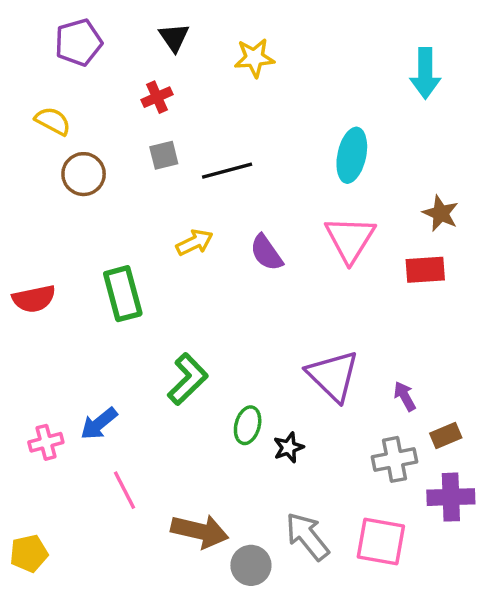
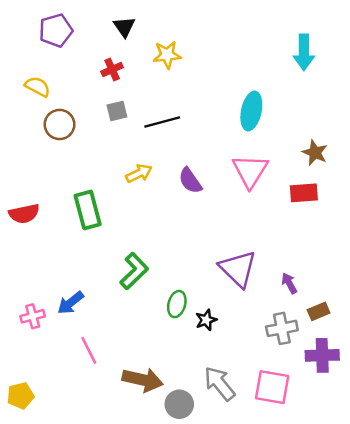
yellow star: (254, 58) -> (167, 55), moved

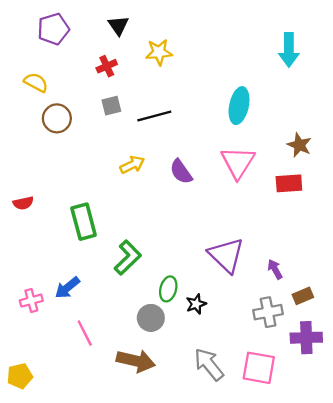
green rectangle: (88, 210) -> (84, 222), moved
red semicircle: (24, 214) -> (23, 203), size x0.7
gray circle: (179, 404) -> (151, 318), moved

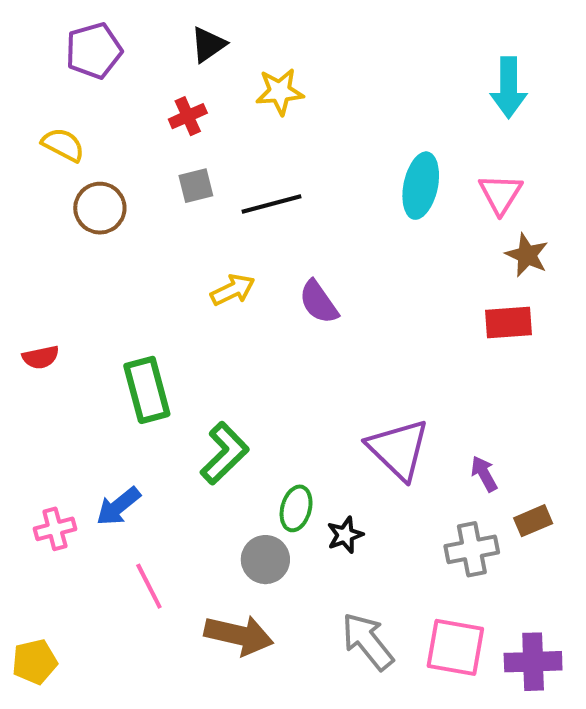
black triangle: (118, 26) -> (208, 45), turned 30
pink triangle: (238, 162) -> (500, 194), moved, size x0.7
purple cross: (306, 338) -> (533, 662), moved

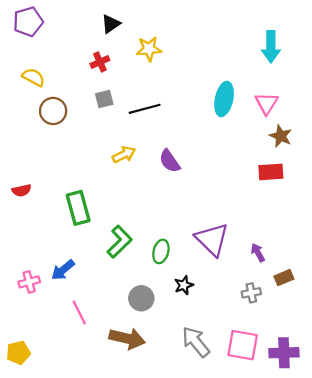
purple pentagon: (94, 51) -> (28, 22), moved
green ellipse: (296, 508) -> (161, 251), moved
gray cross: (472, 549) -> (251, 293), size x0.7

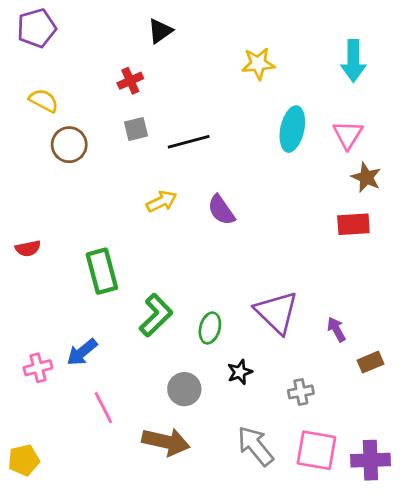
black triangle: (111, 24) -> (160, 31), moved
yellow star: (149, 49) -> (258, 64), moved
gray cross: (251, 293) -> (301, 392), moved

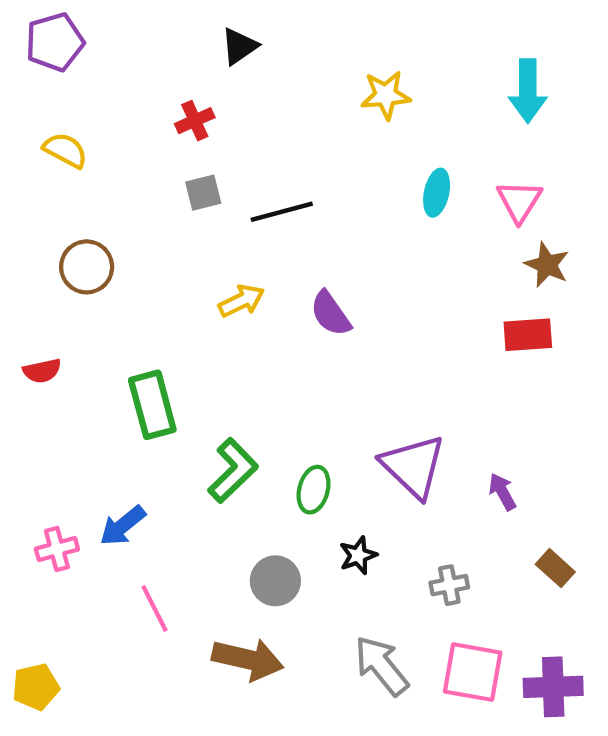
cyan ellipse: (292, 129) -> (437, 193), size x0.7
brown circle: (69, 145) -> (87, 267), moved
brown rectangle: (370, 362) -> (555, 568), moved, turned 65

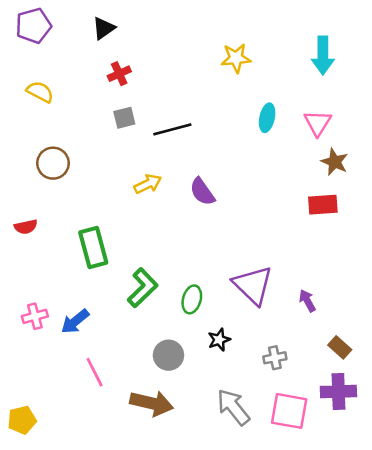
black triangle: (239, 46) -> (104, 28), moved
pink cross: (57, 549) -> (35, 316), moved
purple cross: (553, 687) -> (338, 392), moved

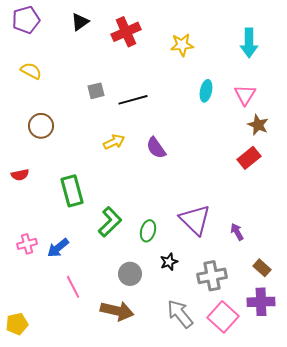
red cross: (119, 74) -> (126, 32), moved, size x1.6
red rectangle: (323, 205) -> (249, 158), turned -35
gray cross: (275, 358) -> (212, 276), size x1.6
pink square: (289, 411) -> (223, 317), turned 32

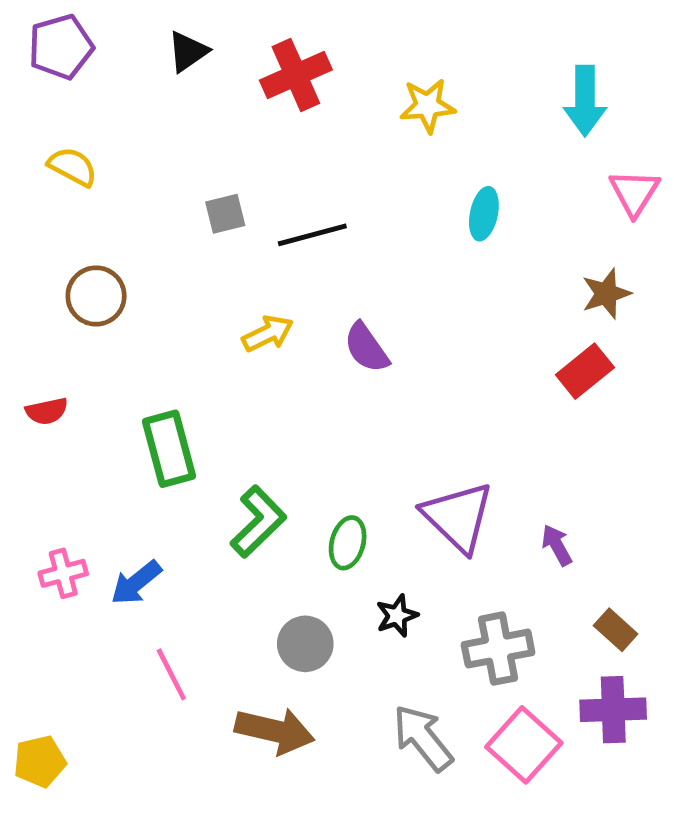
pink triangle: (245, 95) -> (634, 193), moved
brown star: (258, 125) -> (606, 294), turned 30

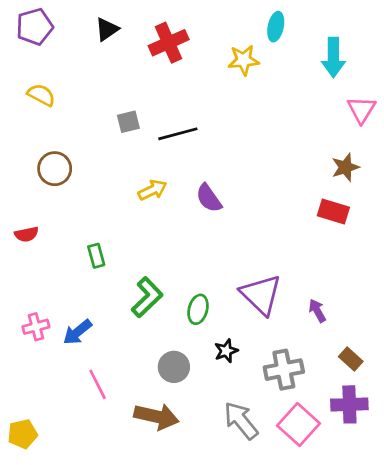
cyan ellipse: (484, 214) -> (276, 27), moved
red rectangle: (585, 371) -> (333, 212), turned 56
green rectangle: (169, 449) -> (96, 256), size x0.6

